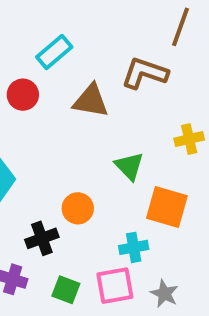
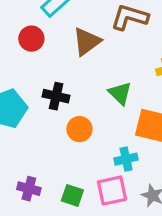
brown triangle: (91, 101) -> (87, 41), turned -44
black cross: (42, 238) -> (56, 96), moved, turned 35

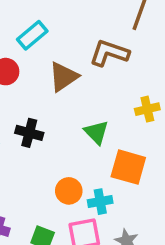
orange circle: (79, 129) -> (69, 191), moved

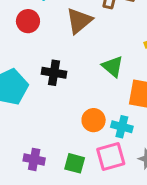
cyan cross: (100, 202) -> (122, 127), turned 30

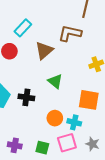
green triangle: (113, 66) -> (55, 81), moved
black cross: (54, 73) -> (26, 97), moved

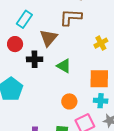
black cross: (26, 97) -> (35, 59), moved
cyan cross: (74, 122) -> (101, 101), moved

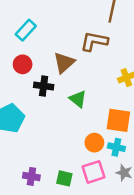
cyan rectangle: (24, 19) -> (26, 30), moved
orange circle: (69, 101) -> (94, 143), moved

